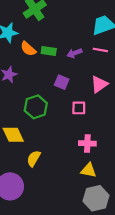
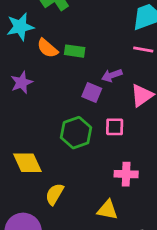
purple arrow: (74, 53) -> (112, 75), moved
green hexagon: (36, 107) -> (76, 133), moved
yellow triangle: (88, 170) -> (107, 210), moved

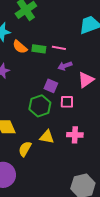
pink line: (143, 50) -> (59, 48), moved
purple square: (92, 93) -> (51, 86), moved
yellow triangle: (107, 210) -> (47, 137), moved

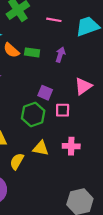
pink line: (59, 48) -> (54, 20), moved
purple arrow: (65, 66) -> (60, 55), moved, turned 128

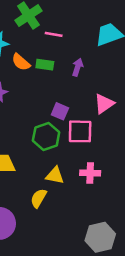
pink line: (54, 20) -> (54, 34), moved
pink square: (63, 110) -> (80, 131), size x1.5
yellow semicircle: (17, 161) -> (39, 198), moved

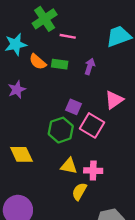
pink square: (80, 131) -> (92, 125), turned 30
pink cross: (90, 173) -> (93, 171), moved
yellow semicircle: (39, 198) -> (79, 191), moved

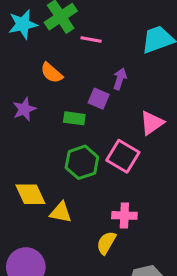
cyan star: (16, 44) -> (23, 24), moved
green rectangle: (60, 64) -> (74, 118), moved
purple square: (73, 107) -> (99, 99), moved
yellow triangle: (69, 166) -> (61, 212), moved

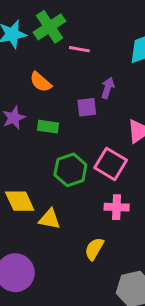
purple square: (99, 99) -> (87, 107), turned -30
green rectangle: (74, 118) -> (48, 127), moved
pink cross: (124, 215) -> (117, 207), moved

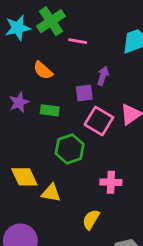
pink square: (111, 164) -> (99, 121), moved

